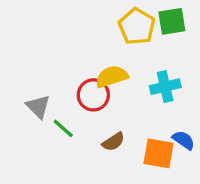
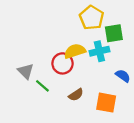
green square: (172, 21) -> (114, 33), moved
cyan cross: (165, 87) -> (99, 51), moved
blue semicircle: (184, 140) -> (123, 76), moved

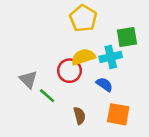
yellow pentagon: (92, 18) -> (83, 18), moved
blue semicircle: (123, 76) -> (104, 84), moved
brown semicircle: (76, 95) -> (79, 116), moved, turned -72

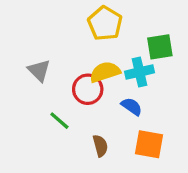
gray triangle: (28, 79) -> (39, 70), moved

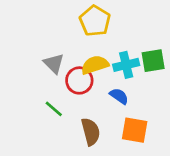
green square: (160, 47) -> (153, 61), moved
gray triangle: (39, 70) -> (54, 63), moved
brown semicircle: (100, 146) -> (91, 132), size x1.4

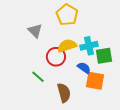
green square: (153, 61) -> (104, 56), moved
gray triangle: (54, 63) -> (35, 31), moved
orange square: (135, 130) -> (95, 81), moved

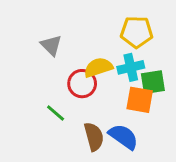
yellow pentagon: (67, 15) -> (137, 32), moved, turned -30
blue semicircle: (84, 68) -> (123, 137), moved, size x1.5
orange square: (95, 81) -> (140, 100), moved

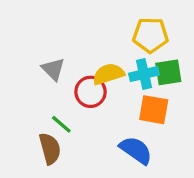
gray triangle: (51, 45) -> (53, 69), moved
green square: (153, 82) -> (168, 72), moved
brown semicircle: (94, 137) -> (50, 149), moved

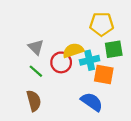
cyan cross: (144, 74) -> (90, 60), moved
green line: (61, 124) -> (36, 71), moved

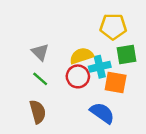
red circle: (61, 62) -> (78, 76), moved

